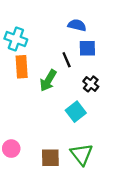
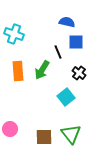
orange rectangle: (22, 67) -> (18, 71), moved

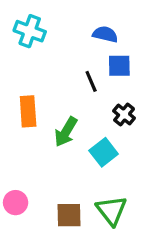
cyan cross: (14, 34) -> (30, 31), moved
green arrow: (42, 70) -> (66, 132), moved

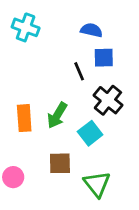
orange rectangle: (28, 111) -> (24, 118), moved
black cross: (124, 114) -> (108, 100), size x1.5
brown square: (69, 215) -> (60, 163), moved

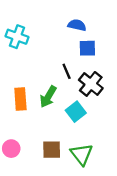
cyan cross: (26, 27) -> (17, 37), moved
black line: (79, 71) -> (67, 71), moved
brown square: (60, 163) -> (52, 150), moved

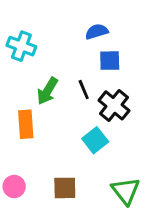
blue semicircle: (77, 25) -> (97, 32), turned -30
green arrow: (48, 97) -> (47, 91), moved
green triangle: (82, 154) -> (126, 191), moved

